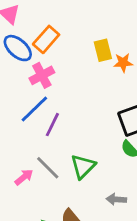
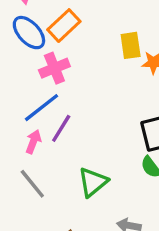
gray line: (48, 168) -> (32, 184), moved
pink arrow: (24, 177) -> (33, 142), moved, turned -36

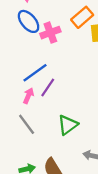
orange rectangle: (64, 26) -> (82, 17), moved
pink cross: (54, 68) -> (50, 33), moved

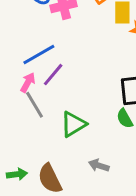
gray line: (27, 124) -> (35, 105), moved

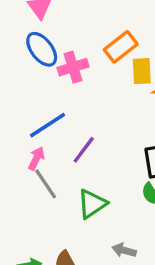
purple line: (53, 75) -> (84, 150), moved

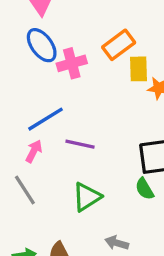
purple line: (84, 150) -> (80, 144), turned 64
gray line: (46, 184) -> (25, 190), moved

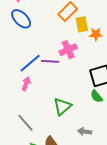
pink cross: (72, 63) -> (68, 50), moved
purple line: (80, 144) -> (50, 61), moved
gray line: (25, 190) -> (26, 123), moved

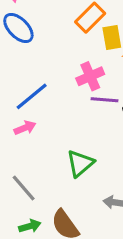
purple line: (50, 61) -> (104, 100), moved
pink arrow: (26, 84) -> (25, 128), turned 48

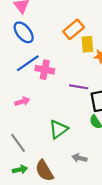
pink cross: (90, 76) -> (45, 70), moved, turned 30
blue line: (32, 96) -> (28, 63), moved

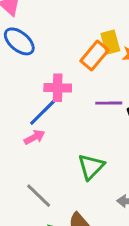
orange rectangle: (74, 29) -> (94, 56), moved
blue line: (28, 63) -> (44, 111), moved

